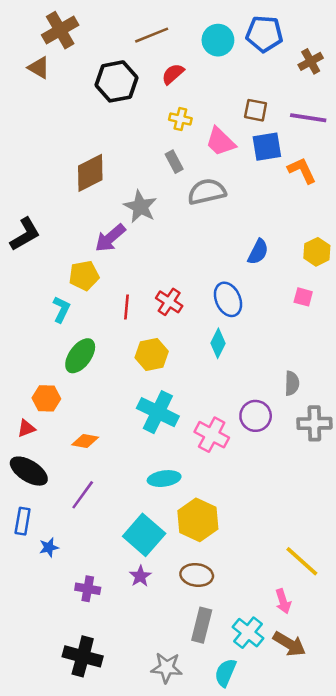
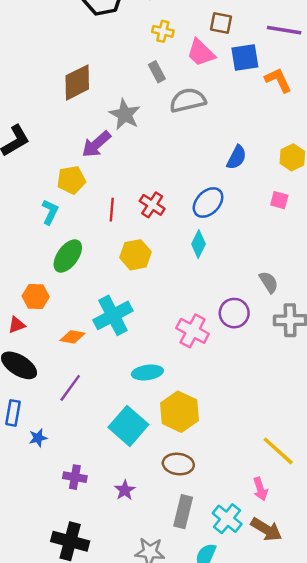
brown square: (256, 110) -> (221, 23), moved
blue ellipse: (228, 299) -> (208, 202), turned 68
gray semicircle: (292, 383) -> (269, 282), turned -35
cyan cross: (158, 412) -> (113, 315), moved, turned 36
purple star: (140, 576) -> (125, 490), moved

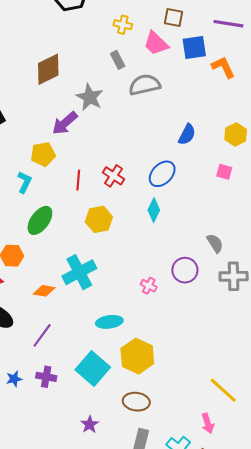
pink cross: (193, 331) -> (149, 286), size x0.6
purple cross: (75, 477) -> (46, 377), moved

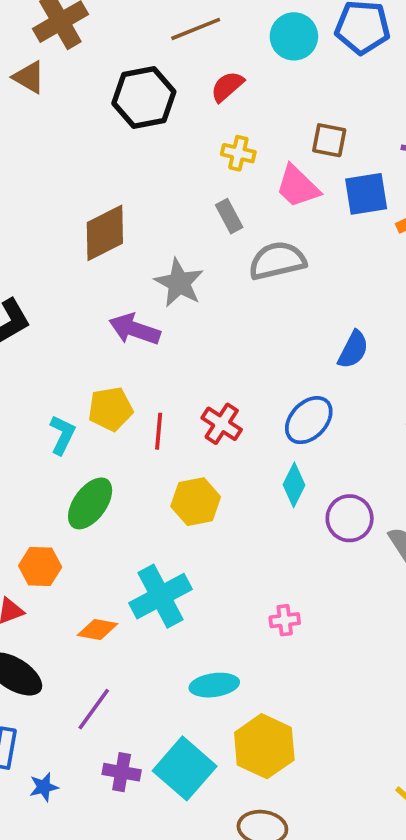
purple arrow: (65, 123) -> (135, 329), turned 60
yellow pentagon: (43, 154) -> (110, 409), moved
purple circle: (185, 270) -> (350, 518), moved
pink cross: (149, 286) -> (285, 620), turned -35
purple cross: (46, 377) -> (122, 772), moved

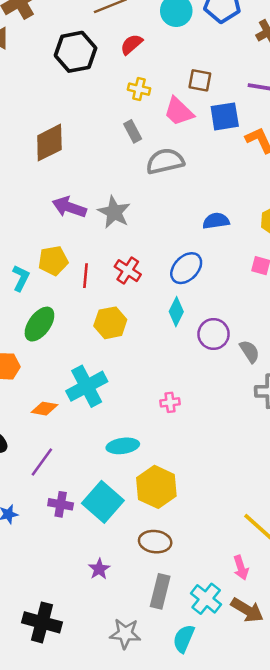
gray star: (179, 283) -> (114, 212), moved
blue semicircle: (353, 350) -> (216, 221), turned -125

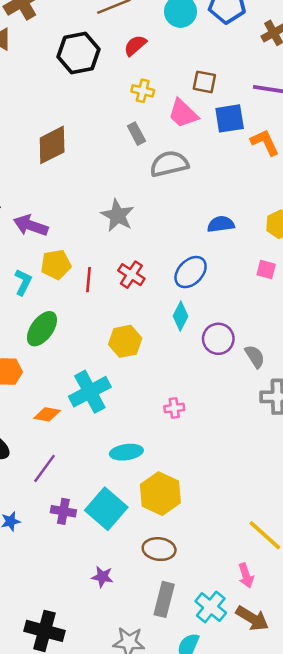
purple arrow: (69, 207) -> (31, 225), moved
yellow hexagon: (110, 323) -> (125, 341), moved
purple star: (99, 569) -> (102, 577), turned -30

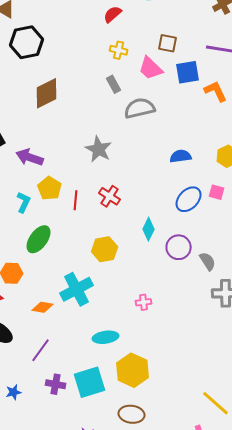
black hexagon: (79, 53) -> (27, 42), moved
yellow pentagon: (56, 265) -> (50, 188), turned -30
blue ellipse: (191, 272) -> (189, 199), moved
cyan square: (106, 509) -> (90, 382), turned 32

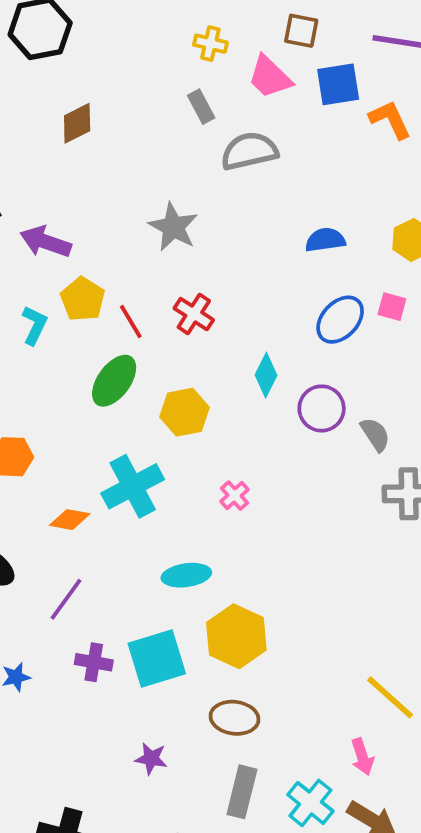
brown diamond: (47, 93) -> (77, 123), size x0.7
red line: (76, 200) -> (131, 321), turned -36
green ellipse: (39, 239) -> (114, 381), moved
pink cross: (144, 302) -> (235, 496), moved, turned -35

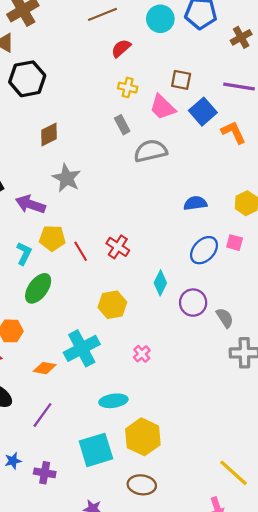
blue square: (338, 84) -> (203, 112), turned -32
gray star: (173, 227) -> (66, 178), moved
yellow pentagon: (83, 299) -> (52, 238), turned -30
green ellipse: (114, 381) -> (38, 288), moved
purple cross: (94, 662) -> (45, 473), moved

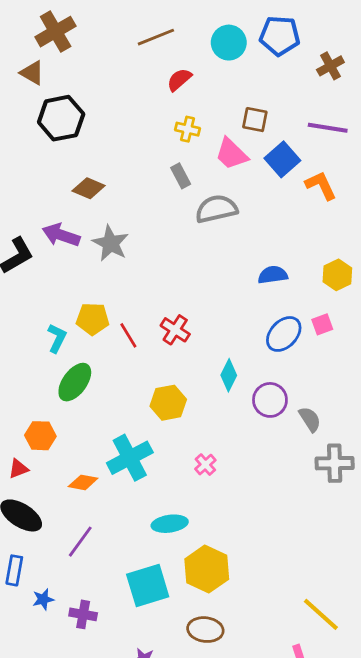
brown diamond: (49, 134) -> (89, 188), turned 50
purple arrow: (30, 204) -> (61, 235), moved
pink square: (235, 243) -> (322, 324), turned -35

